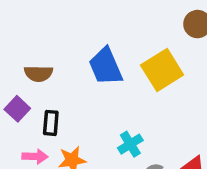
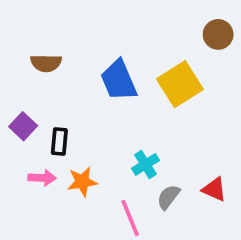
brown semicircle: (38, 73) -> (46, 63), moved

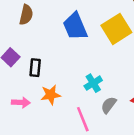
brown semicircle: (46, 63) -> (26, 15), turned -78
pink arrow: (42, 178) -> (21, 102), moved

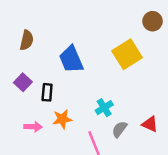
brown semicircle: (26, 15) -> (27, 40), moved
blue trapezoid: (75, 26) -> (71, 59), moved

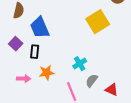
blue trapezoid: (71, 59) -> (40, 28), moved
red triangle: (150, 124) -> (112, 90), moved

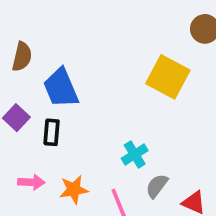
yellow square: (98, 22) -> (168, 77), turned -30
orange star: (47, 73) -> (74, 190), moved

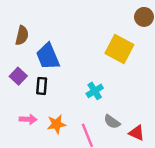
cyan cross: (135, 154) -> (95, 91), moved
gray semicircle: (157, 186) -> (112, 122), turned -91

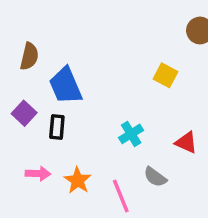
yellow square: (119, 49) -> (166, 75), size x0.6
orange star: (56, 124) -> (78, 180), turned -30
red triangle: (137, 133) -> (186, 143), moved

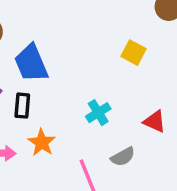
gray semicircle: (155, 177) -> (123, 157), turned -65
orange star: (78, 180) -> (42, 143), moved

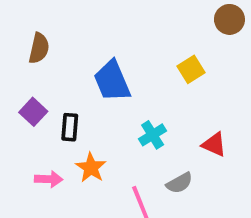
yellow square: (134, 53) -> (191, 69), turned 30
blue trapezoid: (31, 63) -> (112, 81), moved

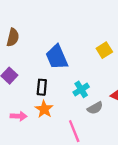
black rectangle: (70, 127) -> (42, 87), moved
gray semicircle: (179, 183) -> (95, 108), moved

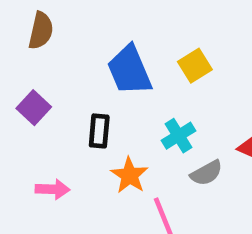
yellow square: (104, 50) -> (195, 66), moved
orange star: (44, 109) -> (129, 175), moved

